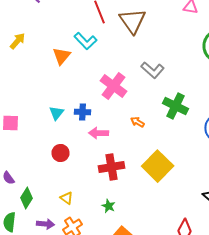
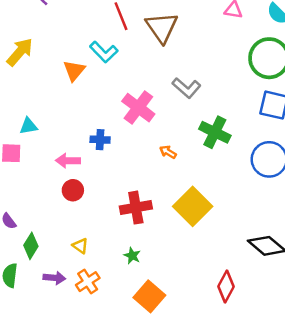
yellow arrow: (18, 41) -> (20, 52), size x1.4
cyan triangle: (56, 113) -> (28, 126), moved, turned 42
pink arrow: (98, 133) -> (68, 161), moved

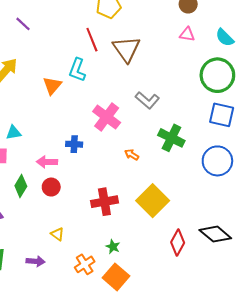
cyan L-shape: (104, 52) -> (77, 70), turned 65
green diamond: (31, 246) -> (21, 186), moved
green star: (132, 256) -> (113, 247), moved
orange cross: (88, 282) -> (85, 264), moved
red diamond: (226, 287) -> (178, 242), moved

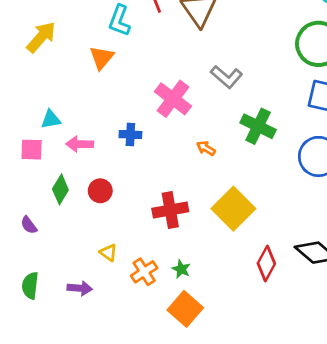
cyan L-shape: (77, 70) -> (119, 21), moved
pink arrow: (47, 162) -> (80, 144), moved
orange cross: (85, 264) -> (144, 272), moved

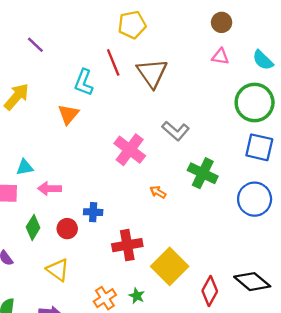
blue cross: (130, 135) -> (93, 212), moved
yellow square: (233, 209) -> (170, 266), moved
yellow triangle: (108, 253) -> (58, 270), moved, size x1.5

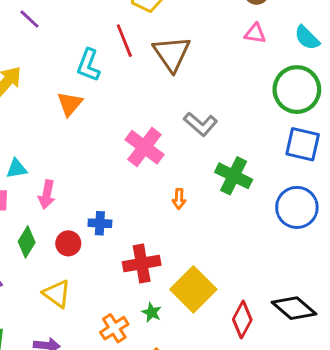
pink arrow: (50, 189) -> (47, 194), turned -80
orange arrow: (158, 192) -> (179, 199), turned -119
green star: (137, 296) -> (152, 312), moved

